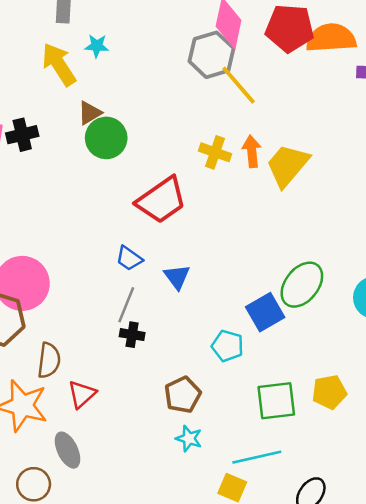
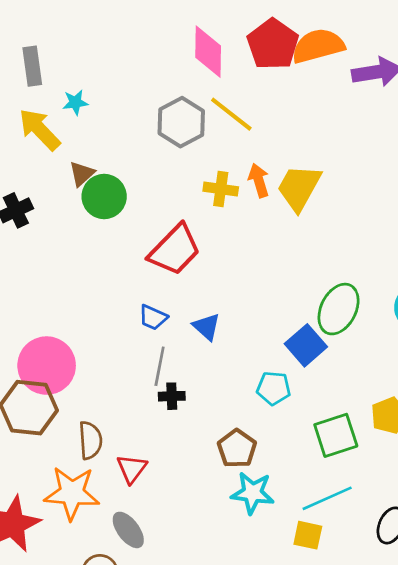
red pentagon: (290, 28) -> (273, 44), turned -30
gray hexagon: (211, 55) -> (181, 122), moved
cyan star: (189, 439) -> (253, 493), size x1.5

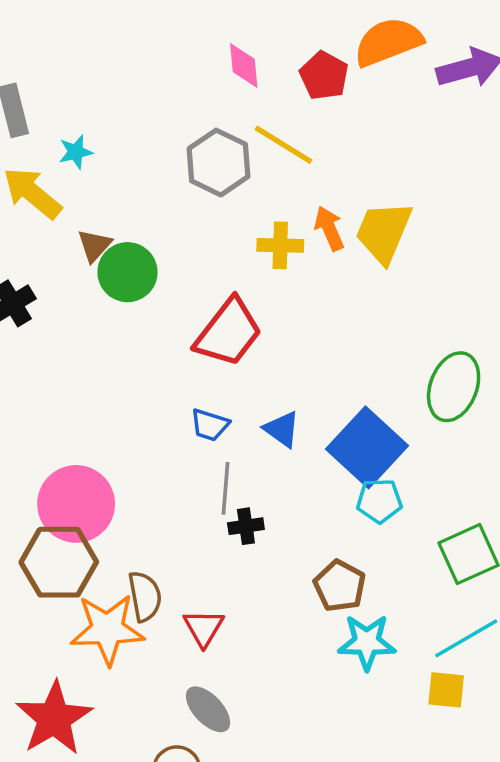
red pentagon: (273, 44) -> (324, 76), moved, size x0.7
pink diamond: (208, 52) -> (244, 66), size x0.7
blue square: (306, 345) -> (367, 447), moved, size x1.4
orange star: (72, 493) -> (107, 629), moved

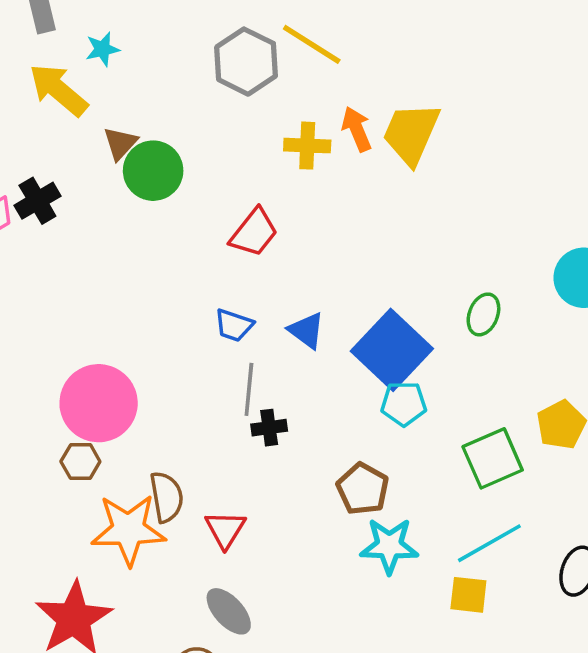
red trapezoid: (228, 332) -> (254, 233), size x0.7
green ellipse: (454, 387) -> (483, 314), moved, size x0.6
brown hexagon: (59, 562) -> (80, 462), size x0.5

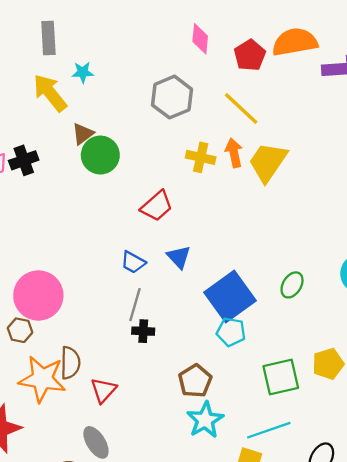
yellow line: (312, 44) -> (241, 109), moved
blue triangle: (306, 330) -> (179, 257), moved
cyan star: (389, 546) -> (205, 420), turned 30

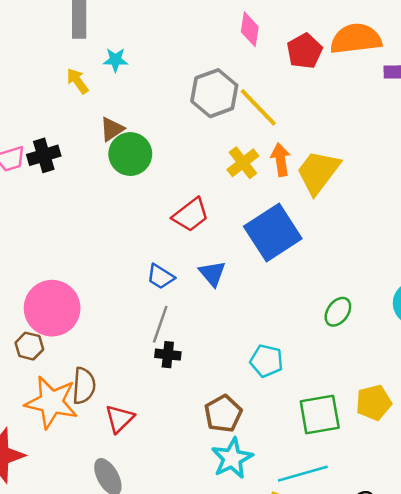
yellow arrow: (50, 93) -> (77, 81), size x0.6
yellow line: (241, 109) -> (258, 107), moved
yellow cross: (201, 157) -> (243, 163), turned 36
blue square: (230, 296) -> (273, 232), moved

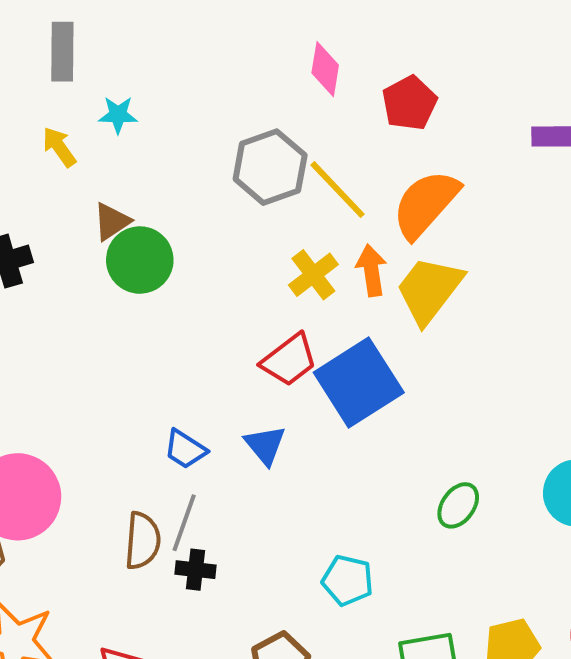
orange semicircle: (356, 39) -> (426, 204), moved, turned -42
red trapezoid: (191, 215) -> (289, 360), moved
brown semicircle: (84, 386) -> (143, 541), moved

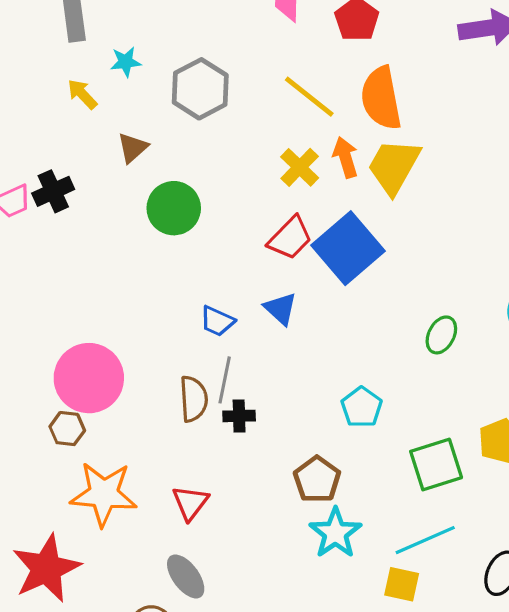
gray hexagon: (270, 167) -> (200, 89), moved
orange semicircle: (426, 204) -> (381, 98), turned -44
green circle: (140, 260) -> (174, 208), moved
cyan pentagon: (348, 580) -> (362, 407), turned 30

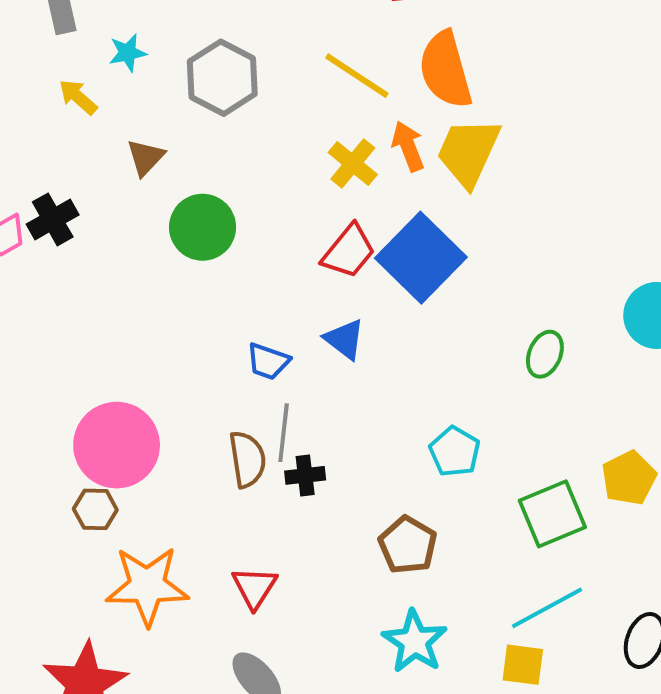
cyan star: (335, 533) -> (415, 641), moved

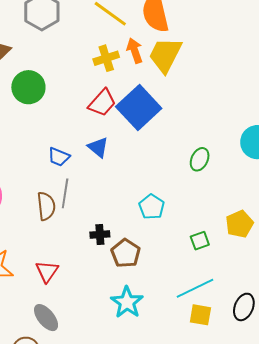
yellow cross: (353, 164) -> (106, 58), turned 30
black cross: (305, 475) -> (100, 234), moved
green square: (552, 514) -> (200, 241), size x0.6
yellow square: (523, 665) -> (200, 315), moved

